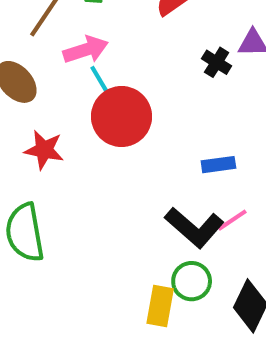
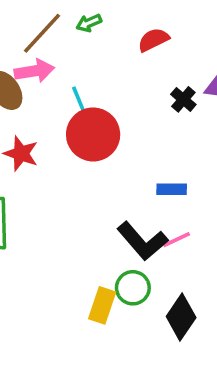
pink arrow: (86, 50) -> (34, 71), moved

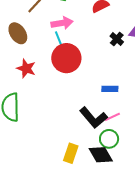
pink arrow: (34, 71) -> (62, 23), moved
green circle: (133, 288) -> (109, 139), moved
black diamond: (181, 317) -> (101, 155), moved, turned -65

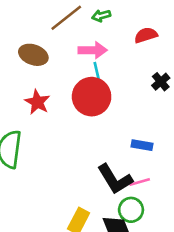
brown ellipse: (18, 33) -> (33, 55), turned -45
cyan line: (59, 39) -> (97, 72), moved

